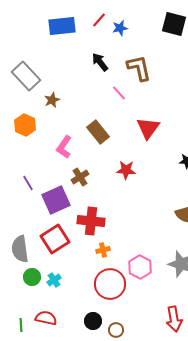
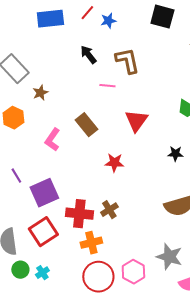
pink line: (119, 93) -> (107, 86), turned -42
brown cross: (80, 177) -> (109, 210), moved
orange cross: (103, 250) -> (91, 243), size x1.5
pink hexagon: (140, 267) -> (133, 272), moved

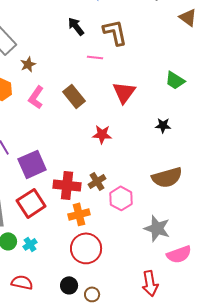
pink L-shape: (52, 140) -> (36, 97), moved
pink hexagon: (133, 272) -> (121, 198), moved

